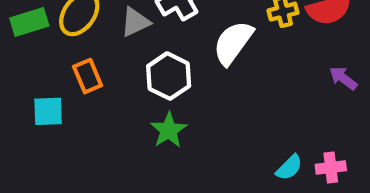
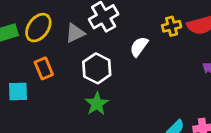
white semicircle: (233, 43) -> (139, 47), size x0.7

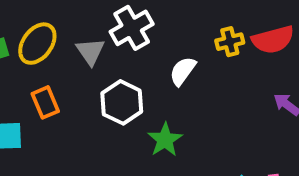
gray triangle: (75, 33) -> (90, 51), turned -40
green star: (97, 104) -> (165, 140), moved

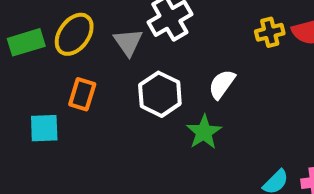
white semicircle: (183, 71) -> (222, 84), moved
orange rectangle: (45, 102) -> (82, 94), turned 40

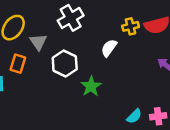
gray triangle: (128, 42) -> (38, 42), moved
white semicircle: (222, 84) -> (109, 48), moved

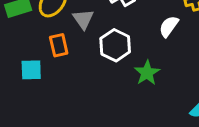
orange rectangle: (18, 64) -> (59, 45), turned -30

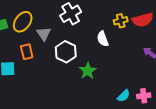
white semicircle: (169, 26) -> (103, 39), turned -56

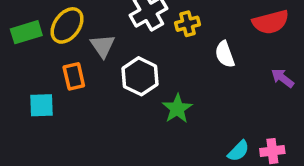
yellow cross: (121, 21) -> (188, 24), moved
white semicircle: (103, 39) -> (225, 54), moved

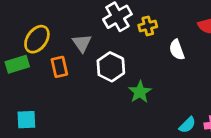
yellow ellipse: (67, 25) -> (37, 39), moved
green rectangle: (26, 32) -> (17, 64), moved
cyan square: (42, 105) -> (26, 120), moved

